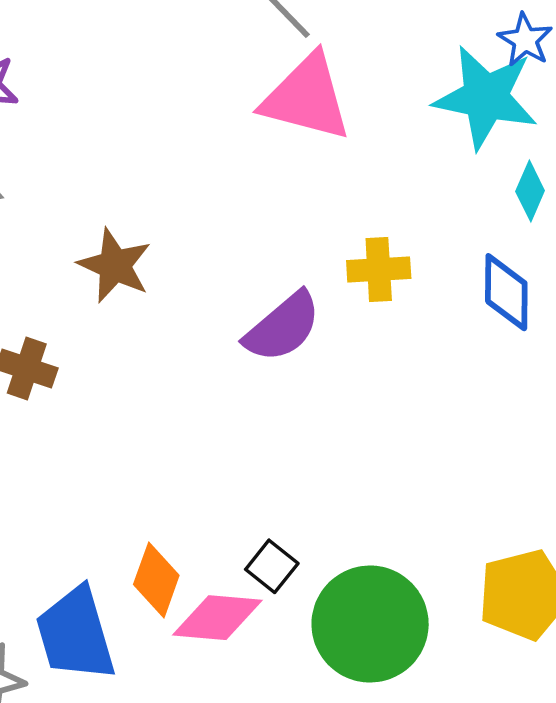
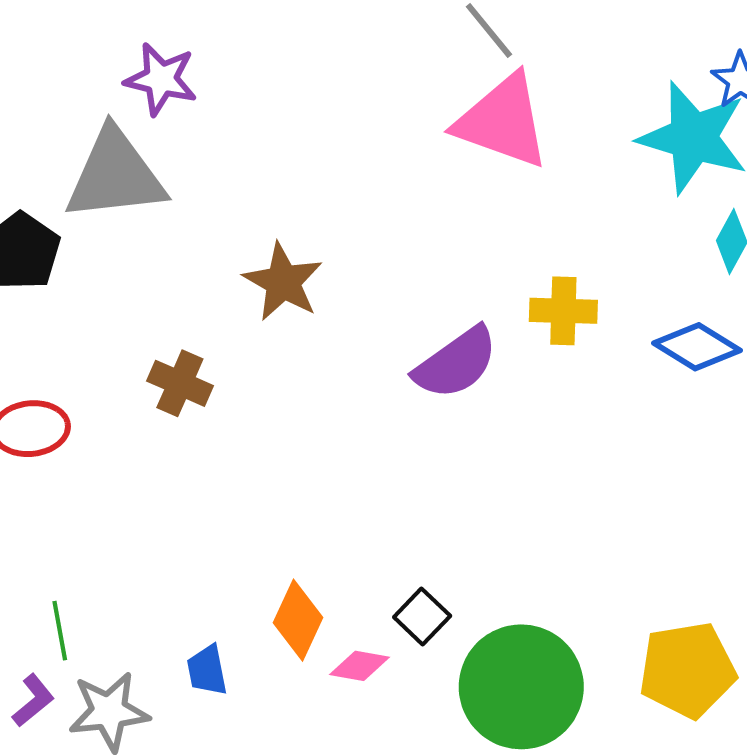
blue diamond: (506, 292) -> (697, 347), turned -64
pink diamond: (217, 618) -> (360, 666), size x0.6
blue trapezoid: (75, 634) -> (207, 670), size x0.5

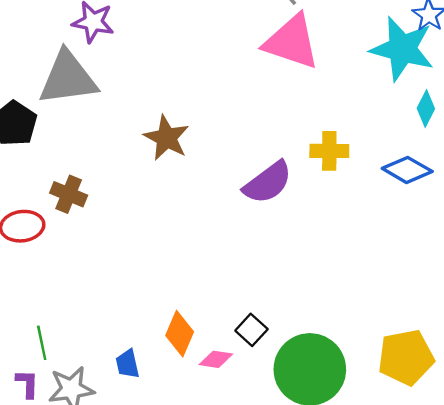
brown cross: (180, 383) -> (69, 194), moved
purple L-shape: (33, 700) -> (27, 384), turned -48

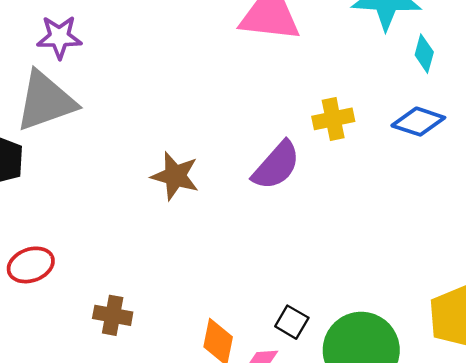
brown star: (166, 138) -> (175, 176), moved
brown cross: (69, 194) -> (113, 315), moved

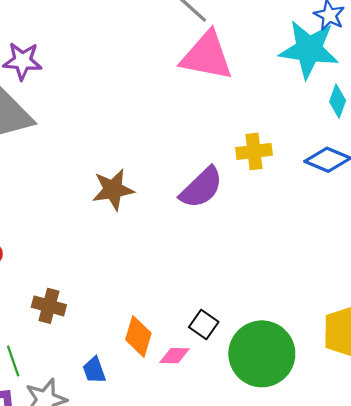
brown star: (175, 176) -> (113, 190), turned -30

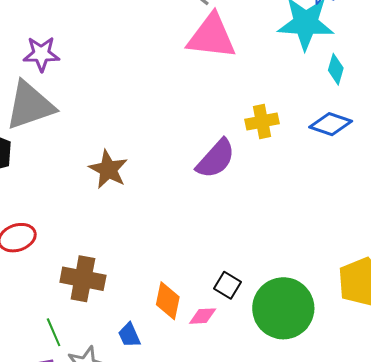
brown star: (113, 190) -> (108, 169), moved, turned -30
brown cross: (49, 306) -> (83, 279), size x1.4

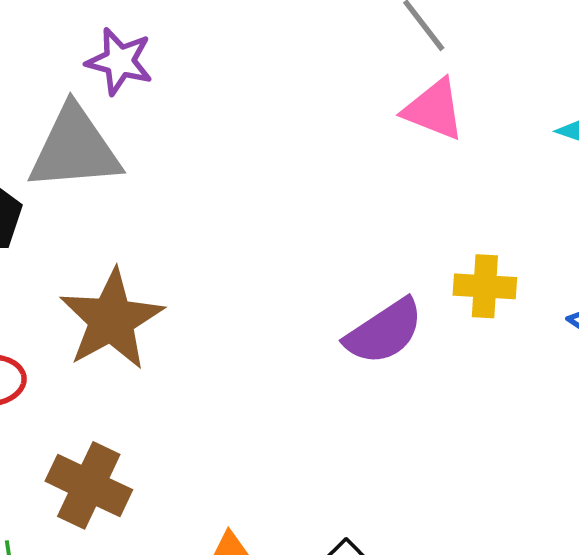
pink triangle: (212, 36) -> (434, 110), size x0.7
brown star: (108, 169) -> (111, 320), moved, size x1.4

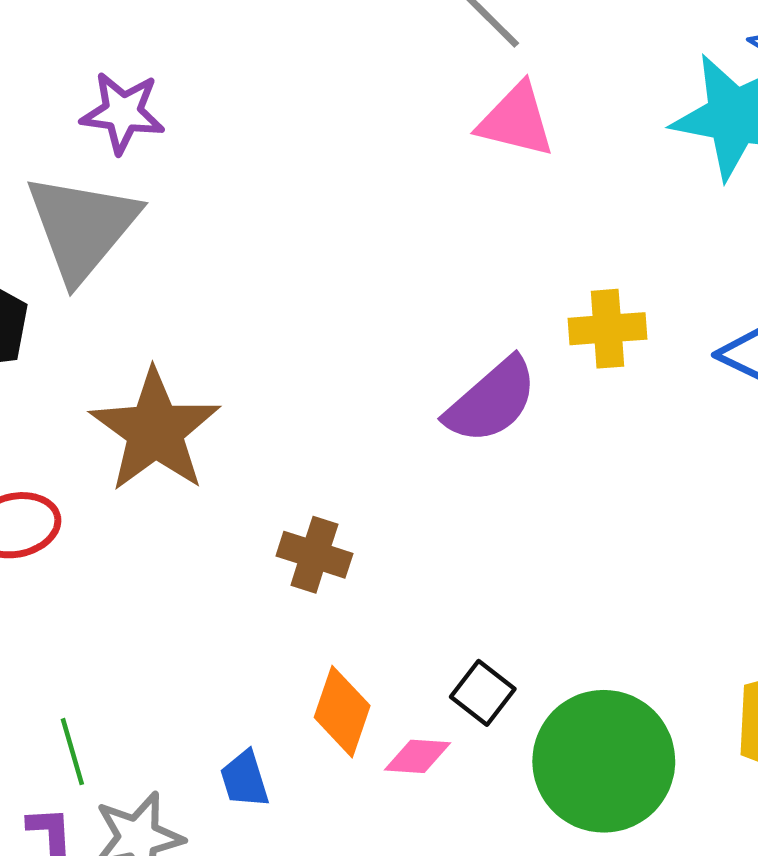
gray triangle: (75, 149) -> (82, 227), turned -38
brown cross: (89, 485) -> (314, 555), moved, size x0.7

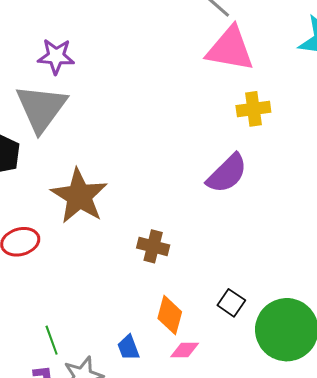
pink triangle: (516, 120) -> (230, 49), size x1.4
yellow cross: (608, 329) -> (253, 109), moved
pink diamond: (417, 756) -> (185, 350), moved

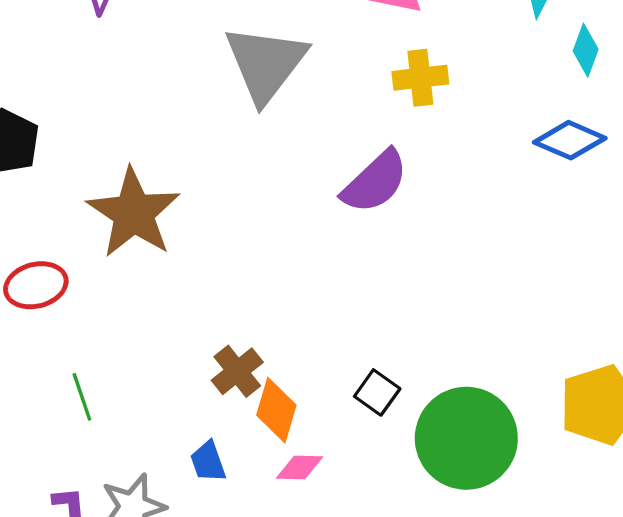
gray triangle: (41, 108) -> (266, 64), moved
brown cross: (153, 246) -> (237, 371), moved, turned 36
green line: (52, 340) -> (82, 397), moved

